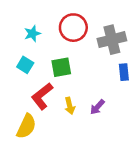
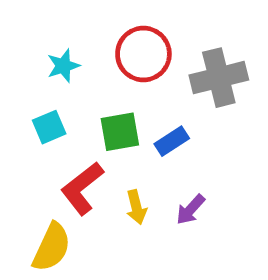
cyan square: (25, 65) -> (49, 127), turned 35
blue rectangle: (124, 72) -> (172, 141), moved, turned 63

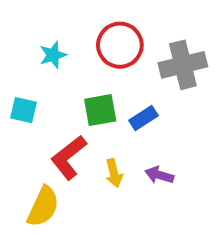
cyan square: (49, 127) -> (23, 110), moved, turned 36
purple arrow: (191, 210) -> (159, 175), turned 64

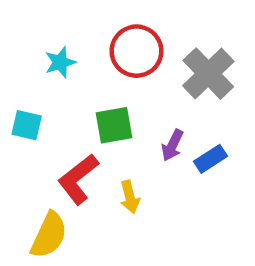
gray cross: (183, 65) -> (208, 74), turned -30
blue rectangle: (144, 118) -> (211, 159), moved
purple arrow: (159, 175) -> (172, 145), moved, turned -80

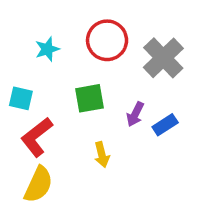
red L-shape: (78, 179) -> (37, 137), moved

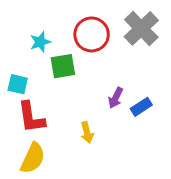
gray cross: (163, 58) -> (141, 28), moved
green square: (89, 98) -> (63, 66), moved
red L-shape: (37, 137) -> (31, 117), turned -60

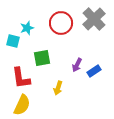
green square: (63, 66) -> (42, 58), moved
cyan square: (18, 84) -> (13, 41), moved
yellow arrow: (87, 132) -> (58, 88), turned 32

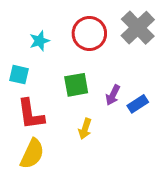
cyan square: (13, 41) -> (19, 75), moved
green square: (42, 58) -> (76, 85), moved

